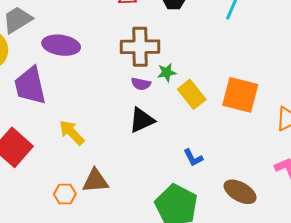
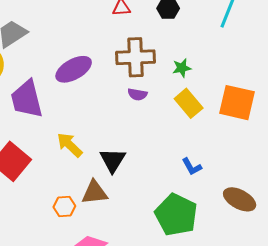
purple ellipse: (61, 45) -> (74, 69), moved, turned -36
green star: (167, 72) -> (182, 68), moved
black triangle: (142, 120) -> (113, 160), moved, turned -32

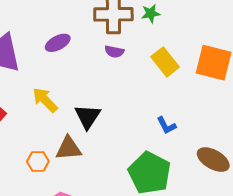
green star: (182, 68) -> (151, 13), moved
purple ellipse: (74, 69) -> (58, 43), moved, size x0.7

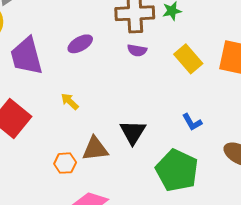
yellow arrow: (45, 100) -> (70, 101), size x0.7
black triangle: (88, 117) -> (133, 132), moved

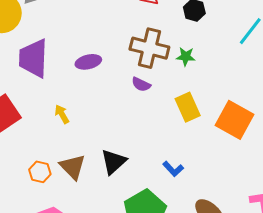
blue L-shape: (192, 122) -> (173, 169), turned -30
brown triangle: (95, 149) -> (73, 167), turned 36

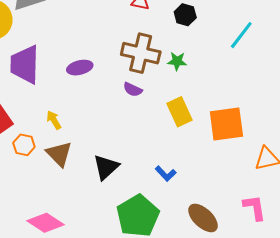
orange square: (234, 120) -> (226, 124), turned -36
brown triangle: (73, 167) -> (59, 154), moved
orange hexagon: (40, 172) -> (24, 145), moved

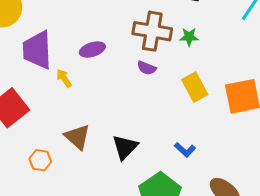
yellow arrow: (54, 120) -> (64, 78), moved
orange hexagon: (24, 145) -> (40, 160), moved

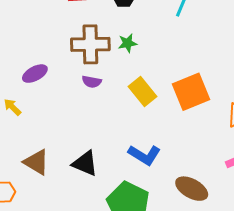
black triangle: (125, 147) -> (85, 163), turned -40
blue L-shape: (185, 150) -> (144, 155), size x1.5

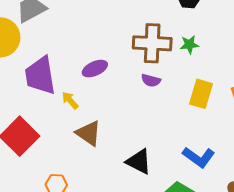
yellow rectangle: (143, 92) -> (201, 94), turned 52
brown triangle: (36, 162) -> (89, 133), moved

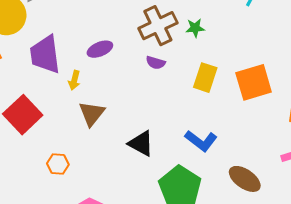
brown cross: (152, 43) -> (158, 26), turned -30
yellow arrow: (70, 100) -> (74, 80), turned -126
brown triangle: (89, 133) -> (92, 114), turned 32

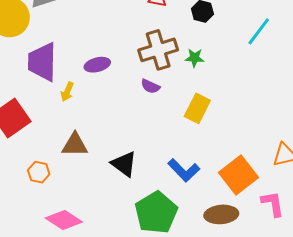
orange square: (254, 82) -> (239, 175), moved, turned -30
brown triangle: (92, 114) -> (75, 145), moved, turned 44
brown ellipse: (245, 179) -> (221, 214), turned -48

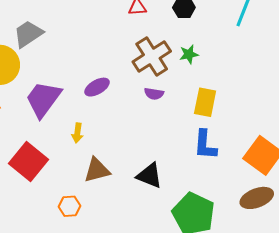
purple trapezoid: (42, 62) -> (43, 99), turned 51
yellow arrow: (67, 92) -> (77, 133), moved
blue L-shape: (184, 170) -> (205, 145), moved, turned 64

